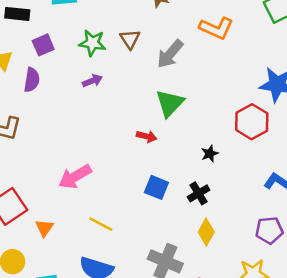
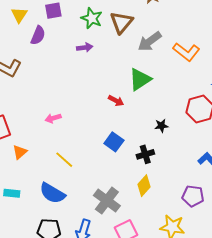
orange L-shape: (216, 28) -> (186, 52), moved
brown triangle: (130, 39) -> (121, 22), size x1.4
pink arrow: (75, 177) -> (53, 118), size x0.6

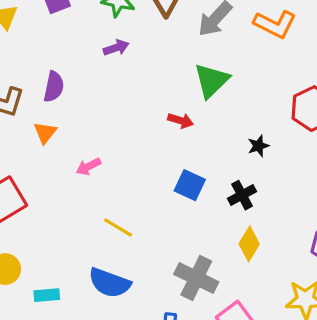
purple semicircle: (38, 35) -> (54, 87), moved
orange triangle: (20, 152) -> (45, 133), moved

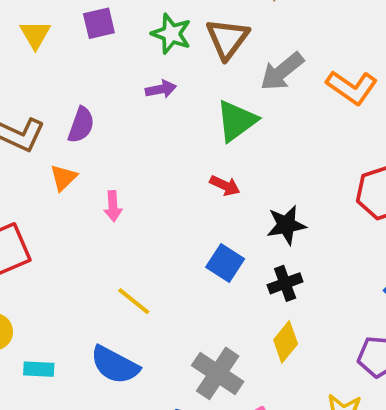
green triangle: (211, 81) -> (236, 121), moved
black star: (258, 146) -> (286, 225), moved, size x1.5
pink arrow: (88, 167) -> (113, 206), moved, turned -75

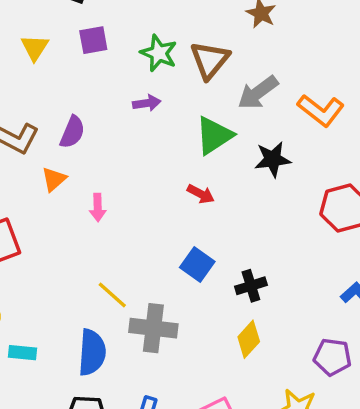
black star: (286, 225) -> (273, 159), moved
blue semicircle: (115, 365) -> (92, 352), turned -117
gray cross: (218, 373) -> (153, 328), moved, turned -30

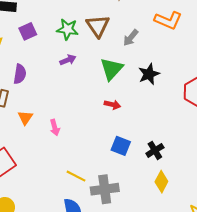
gray arrow: (258, 93) -> (131, 38), size x0.7
orange L-shape: (321, 110) -> (168, 20), moved
purple semicircle: (72, 132) -> (20, 74), moved

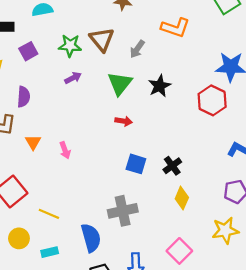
yellow line: (76, 176) -> (49, 214), moved

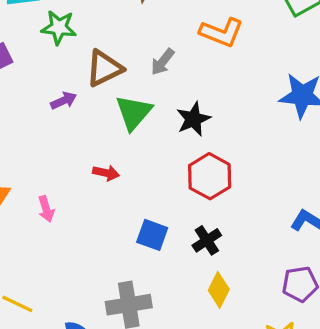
brown triangle: (102, 39) -> (104, 68), moved, turned 40
green star: (70, 46) -> (59, 27), moved
red hexagon: (212, 100) -> (210, 176), moved
red arrow: (124, 121) -> (106, 173), moved

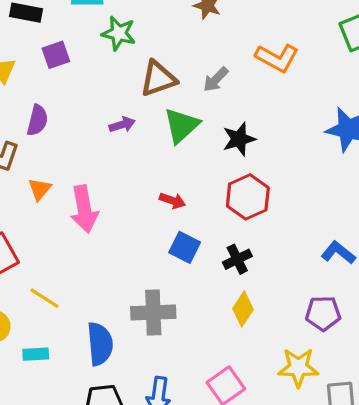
purple arrow: (64, 101) -> (122, 125), moved
red arrow: (106, 173) -> (172, 201), moved
pink arrow: (46, 209) -> (84, 209), size x1.8

